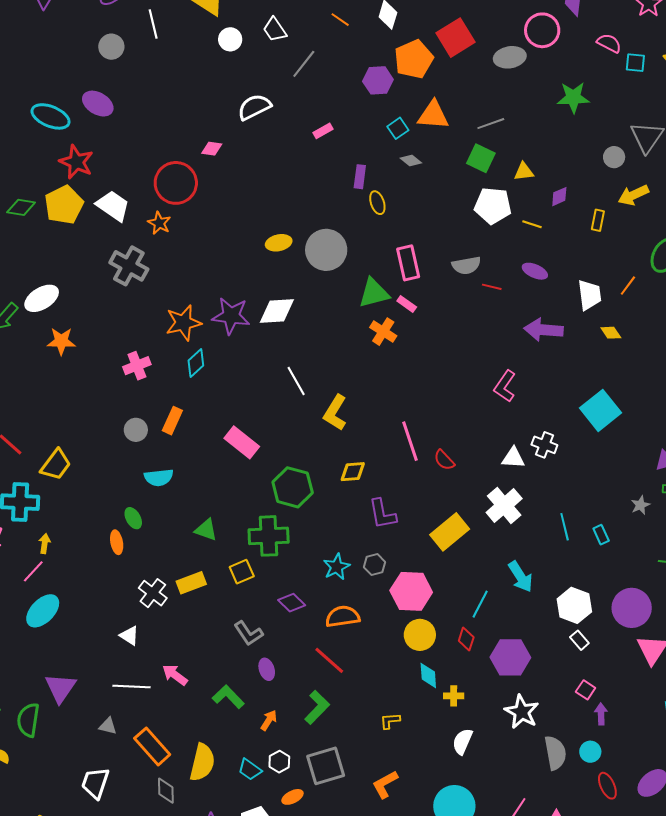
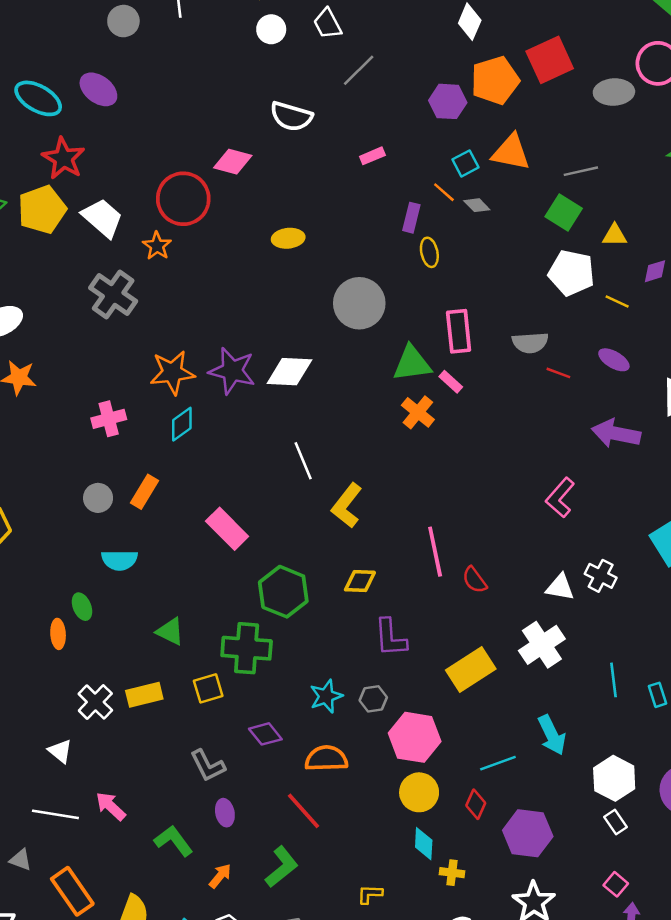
orange line: (340, 20) -> (444, 192), moved
white semicircle: (254, 107) -> (291, 116), turned -144
pink diamond: (212, 149) -> (233, 162), size x1.4
yellow ellipse: (279, 243) -> (288, 238), moved
cyan line: (480, 604) -> (498, 763), turned 36

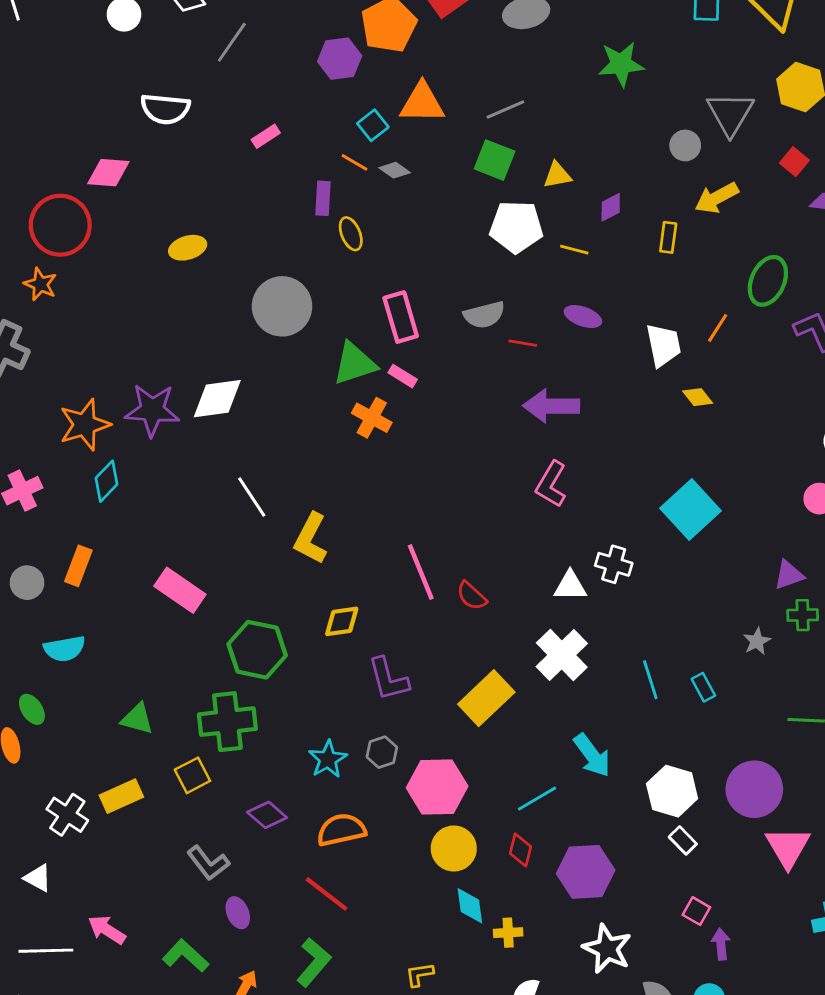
purple arrow: (616, 433) -> (551, 406), moved

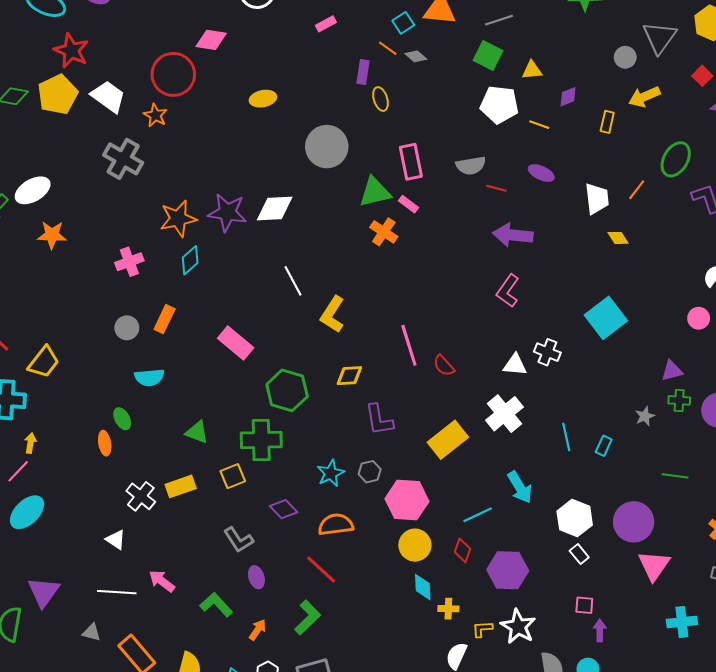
cyan rectangle: (703, 687) -> (604, 446), turned 48
pink square: (696, 911) -> (584, 605), turned -30
yellow L-shape: (419, 975) -> (482, 629), moved

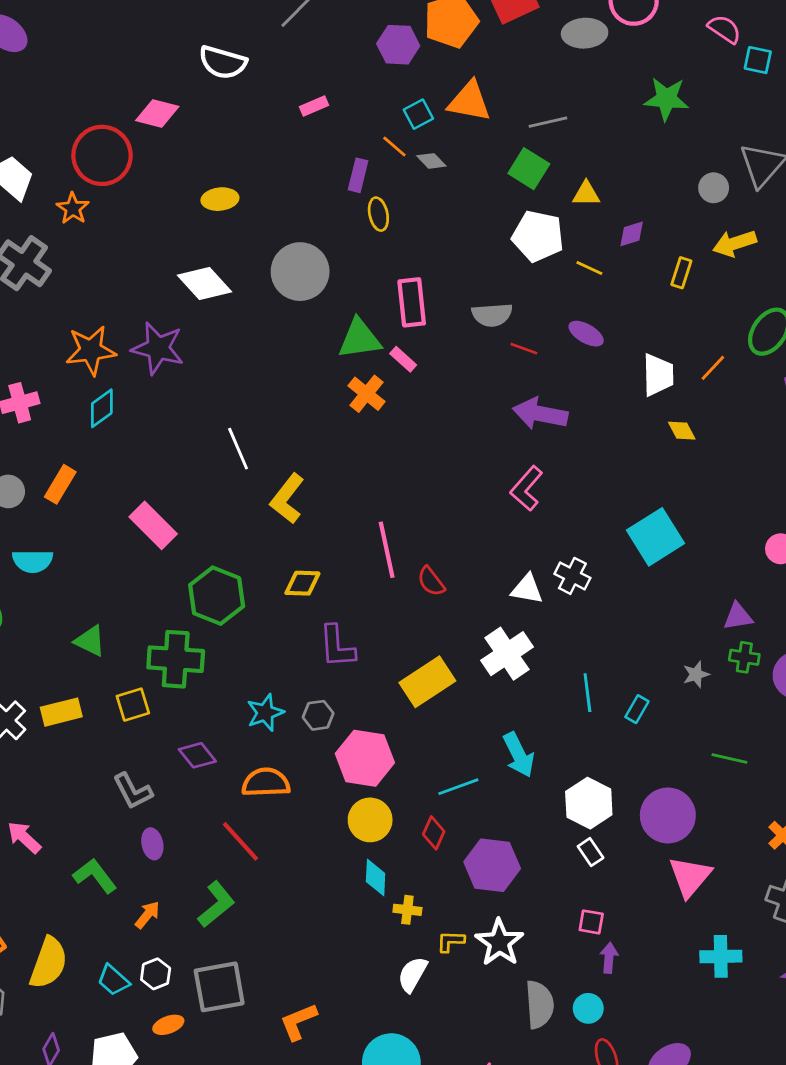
white diamond: (275, 208) -> (204, 284), moved, turned 45

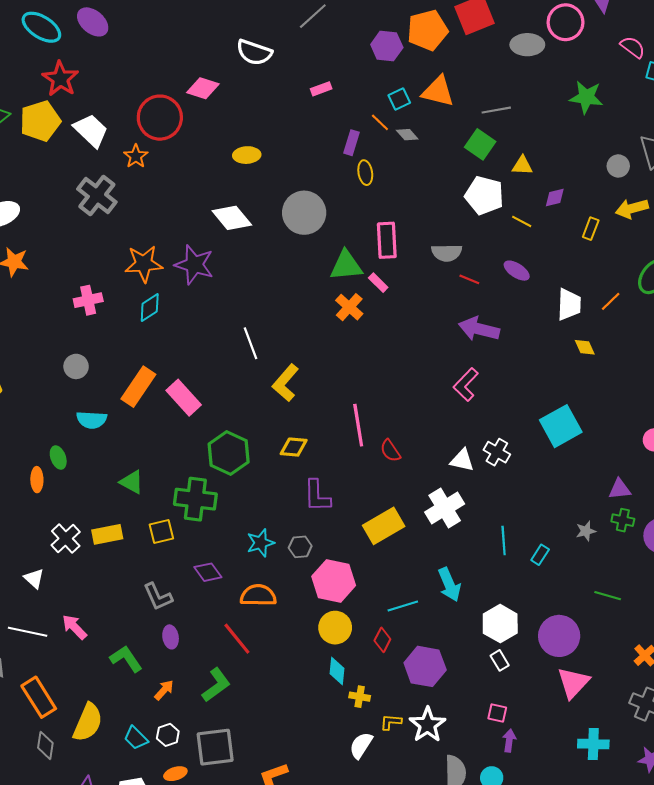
orange rectangle: (60, 484) -> (138, 387), moved, size x1.4

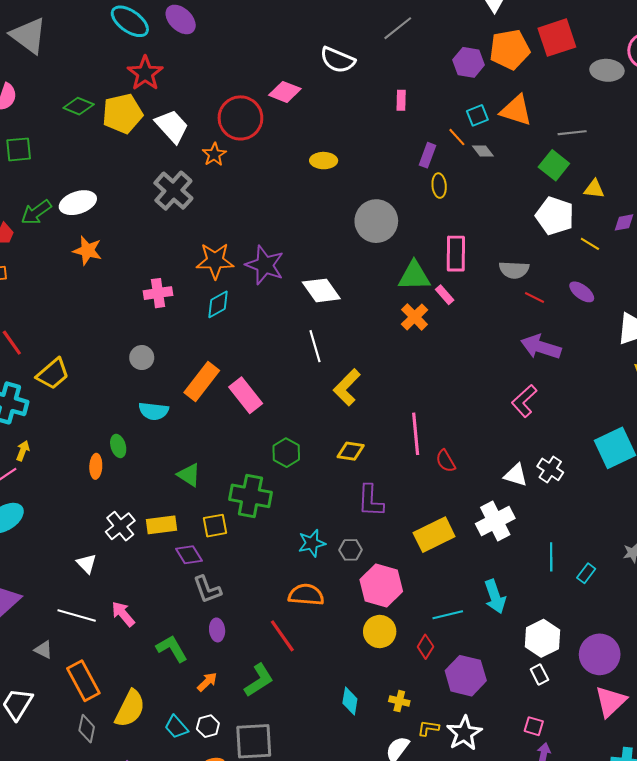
pink rectangle: (321, 89) -> (401, 100), turned -72
white diamond: (232, 218) -> (321, 290), moved
green hexagon: (229, 453) -> (286, 453), size x0.7
purple diamond: (208, 572) -> (189, 555), moved
cyan diamond: (337, 671) -> (350, 701), moved

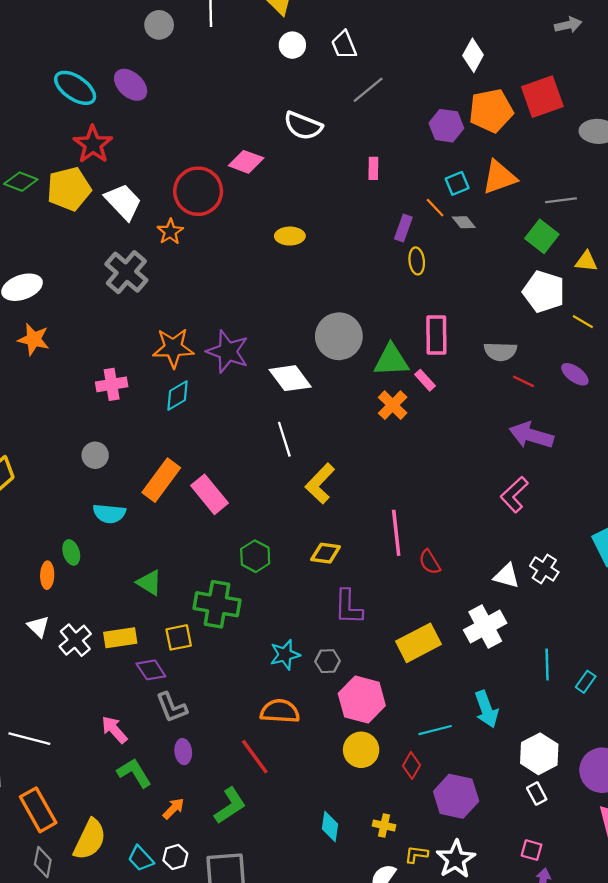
orange triangle: (516, 110) -> (499, 177), turned -36
gray circle: (376, 221) -> (339, 336), moved
white triangle: (87, 564) -> (38, 627), moved
pink arrow: (123, 614) -> (114, 730), moved

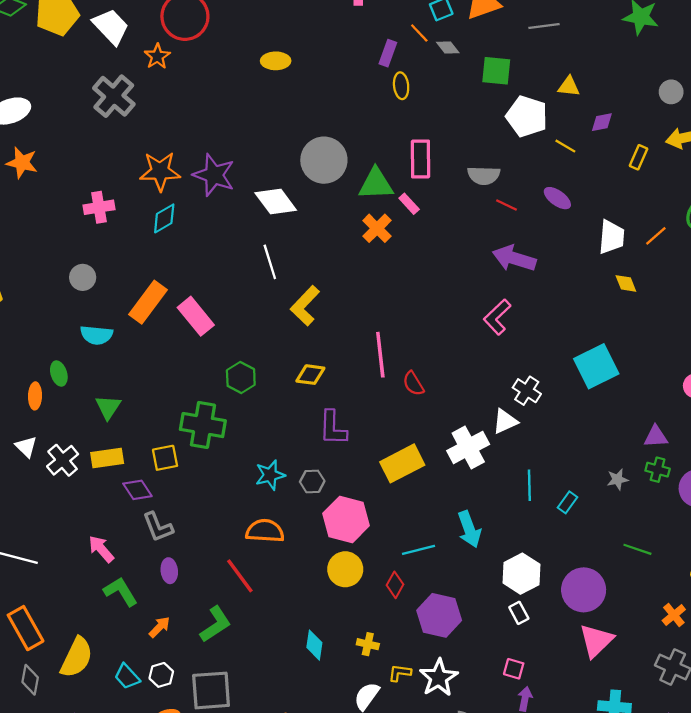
green square: (542, 236) -> (496, 71), moved, turned -32
white triangle: (507, 576) -> (505, 421), moved, turned -40
green triangle: (149, 583) -> (108, 407), moved, turned 32

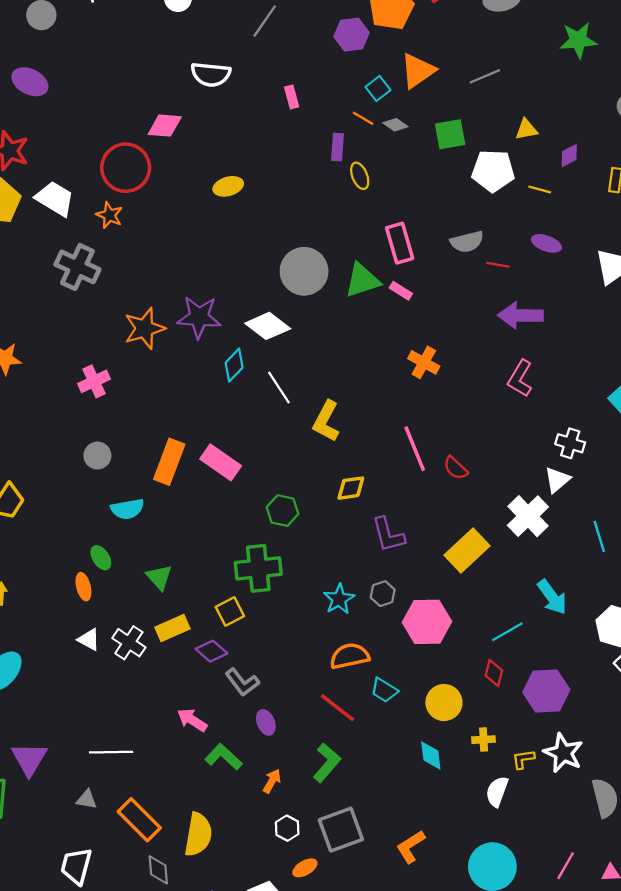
cyan diamond: (164, 218) -> (234, 365), moved
orange cross: (377, 228) -> (424, 362), moved
yellow circle: (345, 569) -> (444, 703), moved
cyan trapezoid: (127, 676) -> (384, 690), moved

